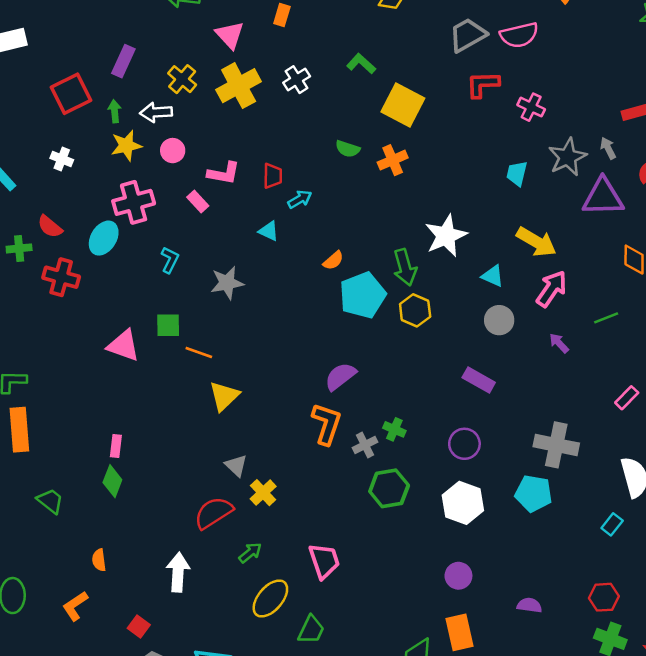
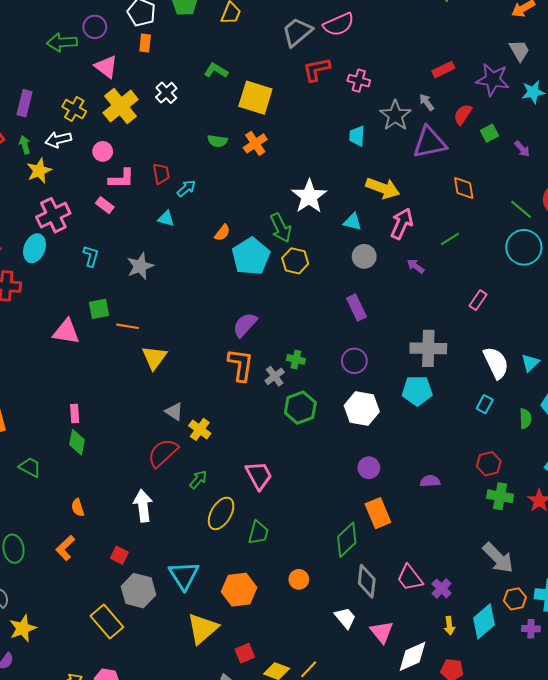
pink circle: (173, 151) -> (103, 151), moved
purple rectangle: (479, 380) -> (356, 308), turned 45

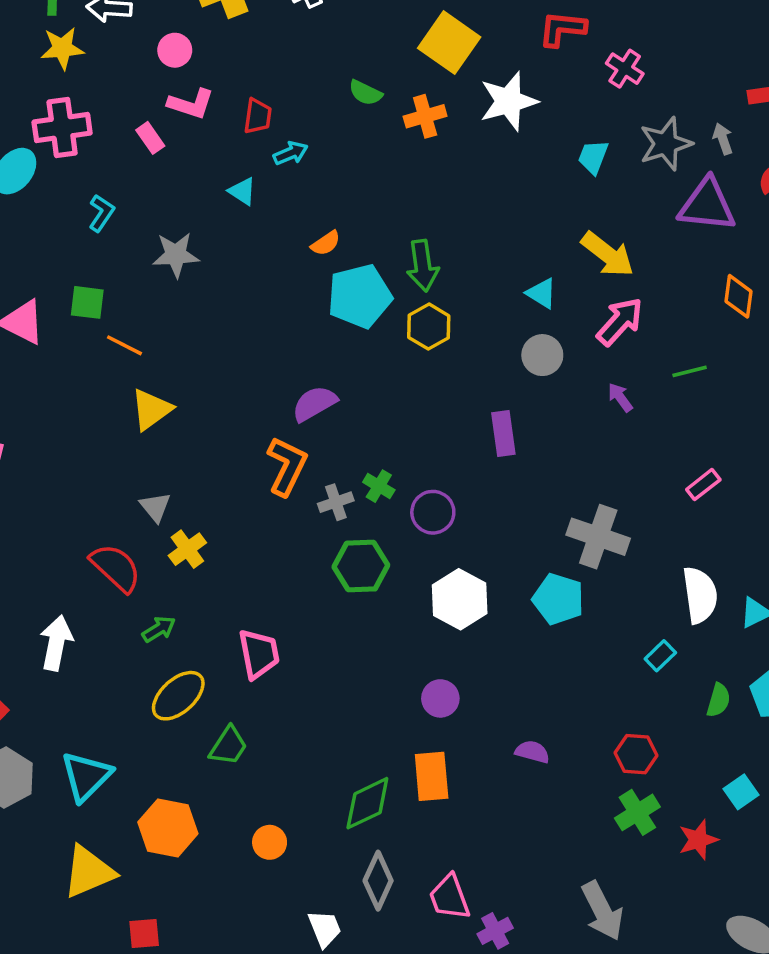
white star: (309, 196) -> (509, 101), moved
purple circle: (354, 361) -> (433, 512), moved
red semicircle: (163, 453) -> (116, 568), turned 68
green cross: (500, 496) -> (637, 812), turned 30

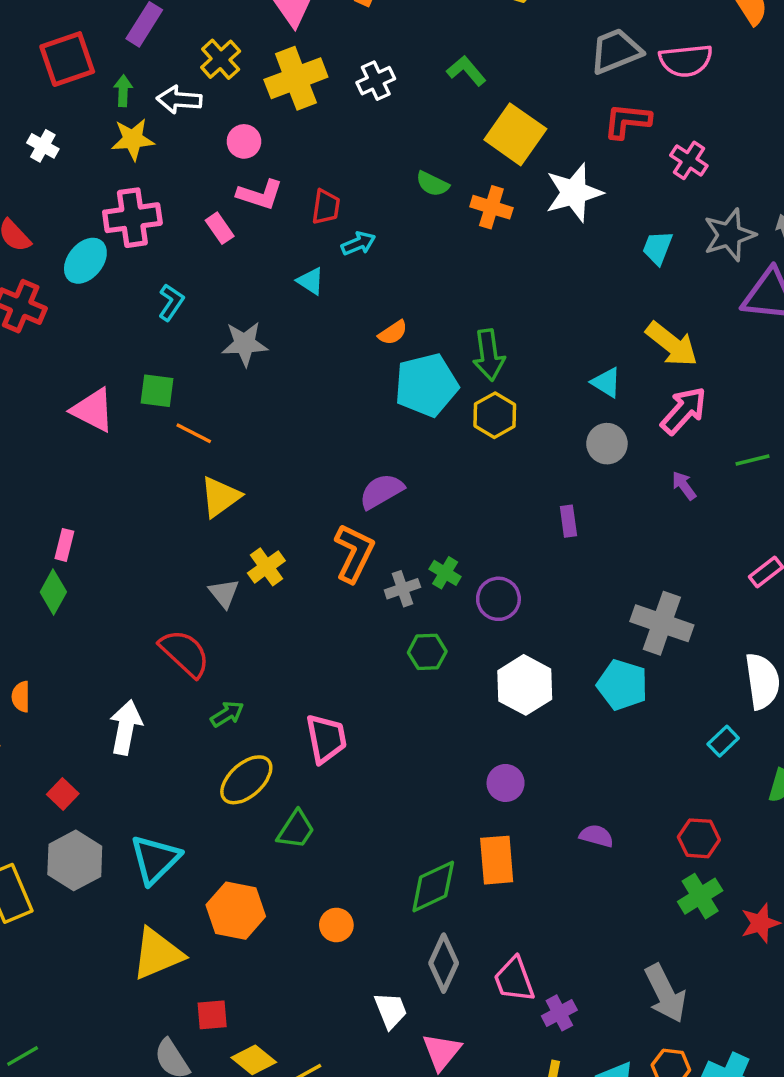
orange cross: (425, 116) -> (491, 207), turned 33
purple rectangle: (503, 434) -> (568, 521), size x0.7
yellow cross: (187, 549) -> (266, 567), moved
green hexagon: (361, 566) -> (427, 652), size x0.7

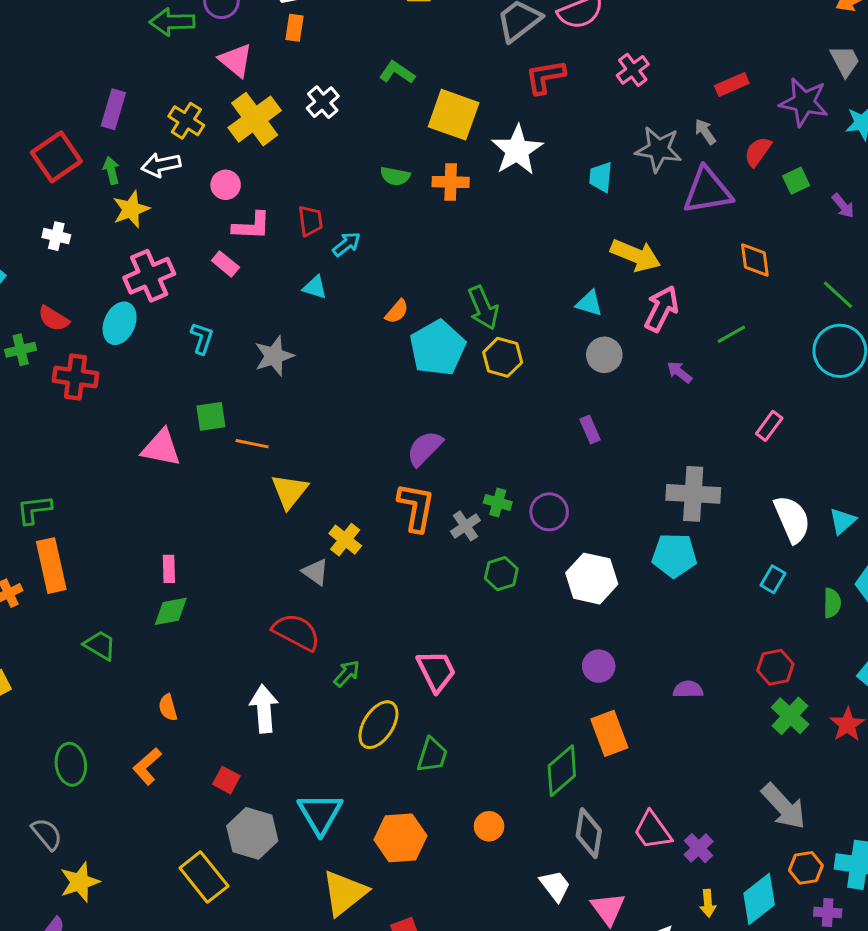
pink cross: (689, 160) -> (633, 70), moved, turned 36
gray star: (729, 235) -> (659, 149), turned -30
green diamond: (53, 592) -> (171, 611), turned 66

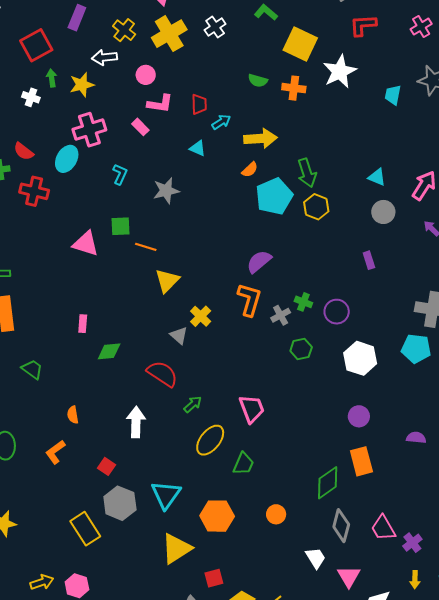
green arrow: (111, 170) -> (52, 78), moved
yellow arrow: (636, 255) -> (260, 138), moved, turned -32
green diamond: (171, 611) -> (109, 351), moved

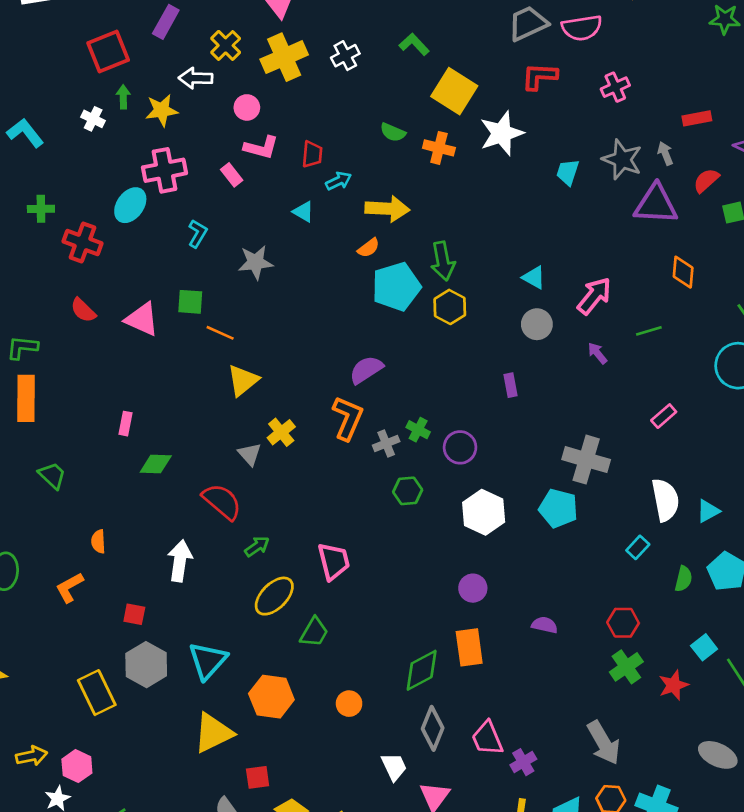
red semicircle: (24, 151) -> (83, 310), moved
red square: (106, 466) -> (134, 614), turned -30

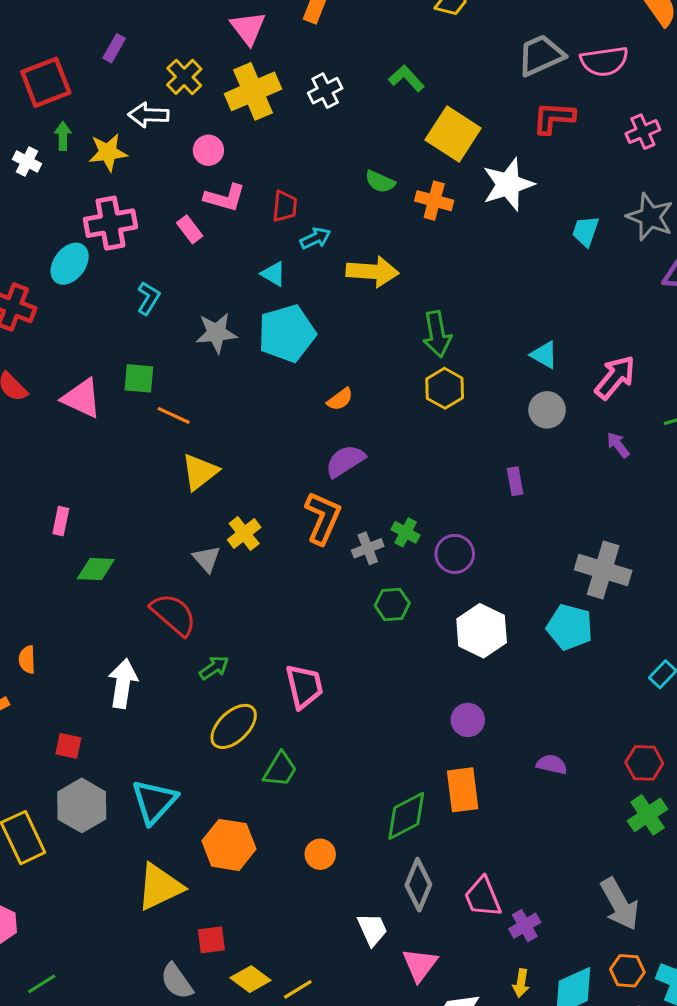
purple rectangle: (166, 22) -> (114, 48), size x0.7
orange semicircle: (369, 248) -> (340, 399), moved
cyan pentagon: (396, 287) -> (287, 333), moved

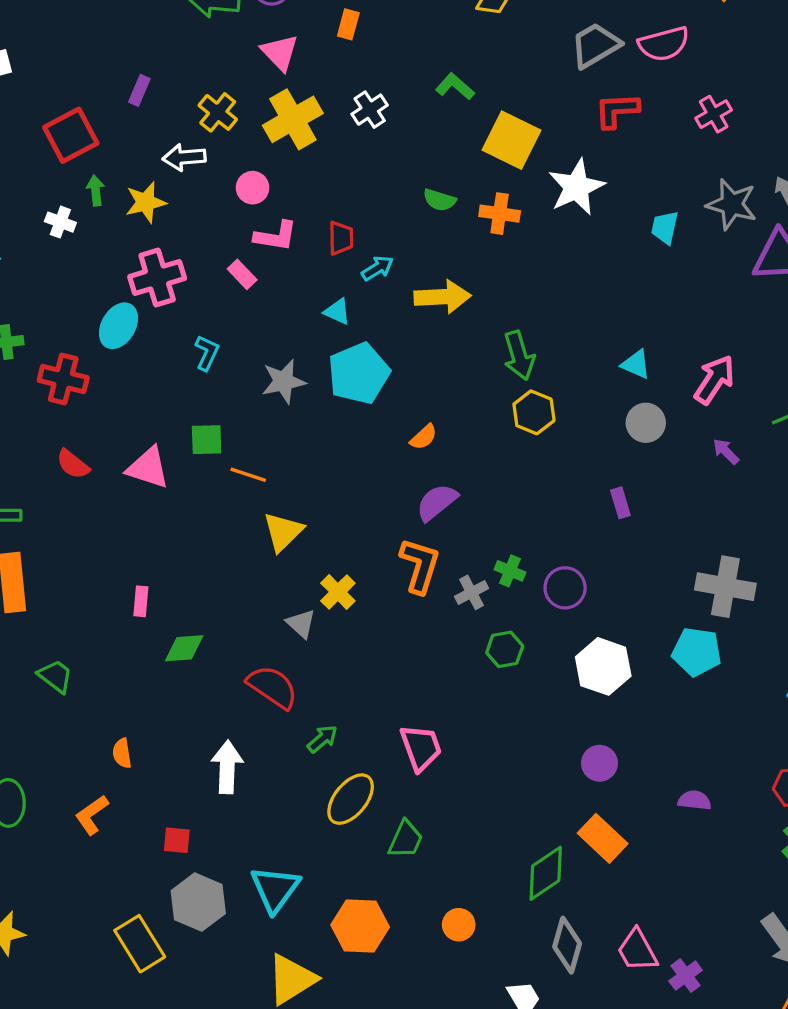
orange rectangle: (463, 790) -> (603, 838), turned -33

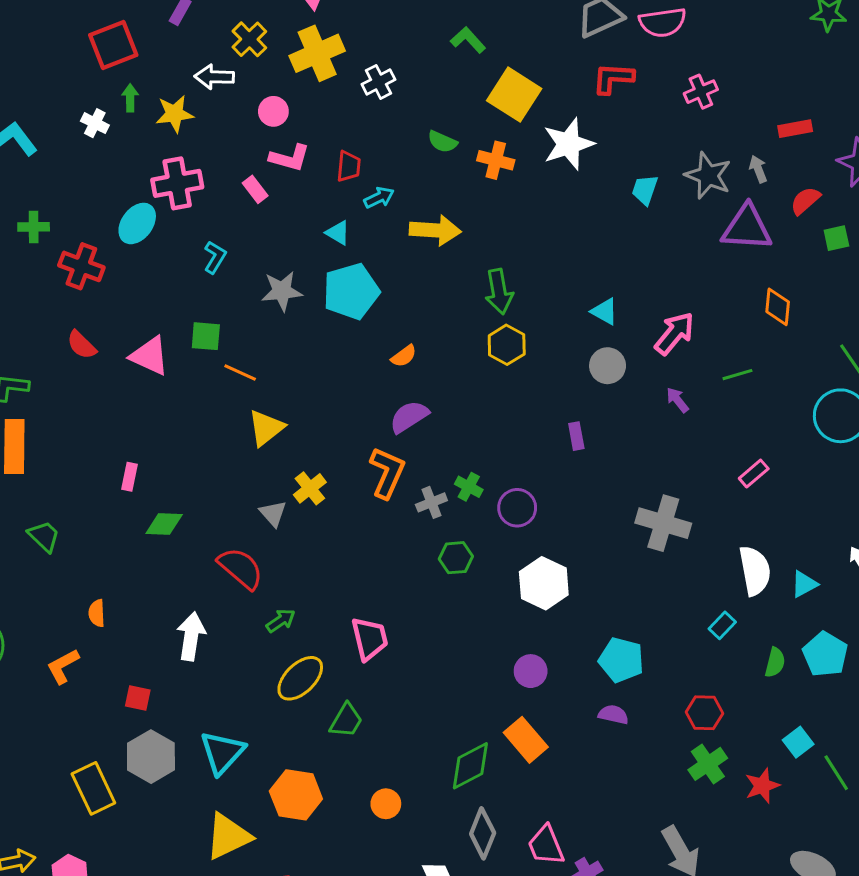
white cross: (370, 110) -> (378, 82), moved
cyan pentagon: (697, 652) -> (621, 660), moved

